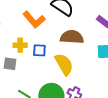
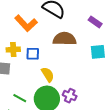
yellow semicircle: (64, 64) -> (48, 74), moved, size x0.7

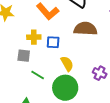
purple cross: (70, 96) -> (100, 73), moved
green line: (20, 98) -> (38, 75), moved

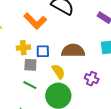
brown semicircle: (85, 29) -> (73, 51), moved
gray square: (24, 56) -> (30, 65), moved

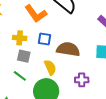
blue square: (43, 51) -> (45, 39), moved
purple cross: (92, 79) -> (82, 80), turned -32

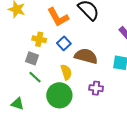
blue square: (45, 39) -> (64, 43), turned 32
gray square: (24, 56) -> (32, 58), moved

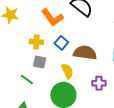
gray square: (32, 58) -> (40, 62), moved
green line: (35, 77) -> (27, 80), moved

